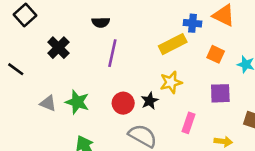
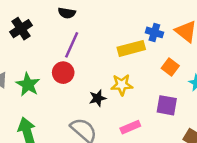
red circle: (123, 103) -> (63, 73), moved
pink rectangle: (189, 123) -> (130, 127), turned 36

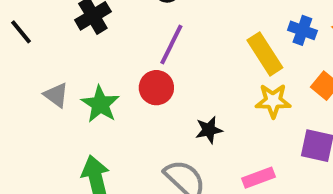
yellow rectangle: (131, 48) -> (265, 54), turned 70
yellow star: (122, 85) -> (273, 101), moved

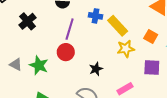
blue cross: (302, 30) -> (95, 16), moved

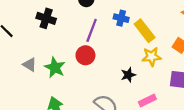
black cross: (28, 21) -> (46, 18), turned -36
black star: (96, 69) -> (128, 75), moved

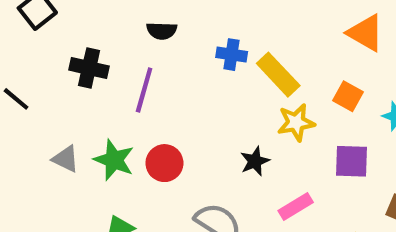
purple line: (92, 30) -> (144, 90), moved
red circle: (85, 55) -> (164, 163), moved

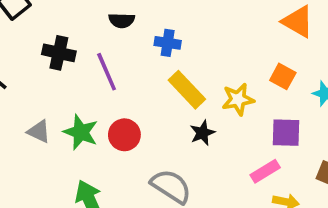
blue cross: (232, 55) -> (168, 43), moved
yellow rectangle: (278, 75) -> (187, 90), moved
purple line: (144, 90) -> (107, 72), turned -39
pink rectangle: (296, 207) -> (265, 171), moved

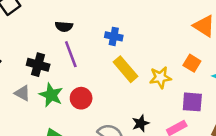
black semicircle: (122, 20) -> (64, 27), moved
black cross: (59, 53) -> (38, 65), moved
black star: (202, 133) -> (141, 123), moved

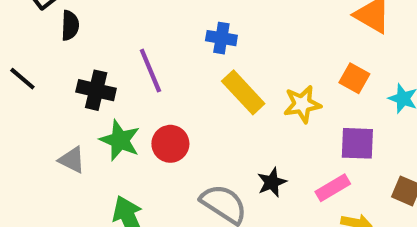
black semicircle: (64, 27) -> (70, 25), moved, turned -90
gray triangle: (22, 93) -> (72, 160), moved

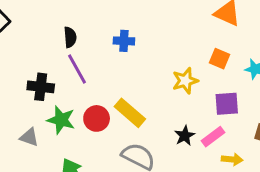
black semicircle: (70, 25) -> (70, 37), moved
yellow rectangle: (243, 92) -> (130, 113), moved
black star: (272, 182) -> (185, 136), moved

